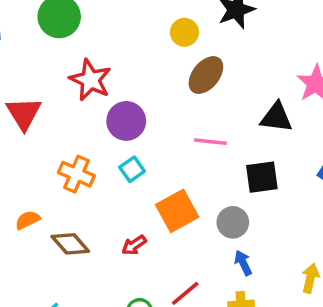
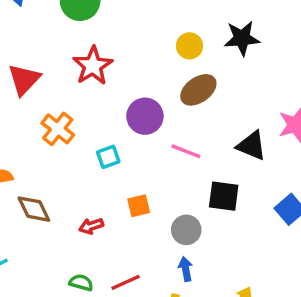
purple circle: (126, 121) -> (145, 116), moved
orange cross: (76, 174) -> (58, 129), moved
orange square: (177, 211) -> (139, 206), size x0.6

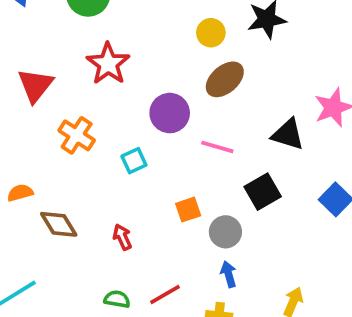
black square: (224, 196) -> (263, 192), turned -32
orange square: (139, 206) -> (188, 210), moved
red arrow: (91, 226) -> (122, 237), turned 90

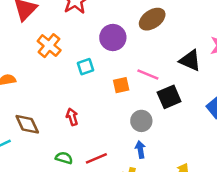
pink line: (217, 147) -> (148, 75), moved
orange square: (188, 210) -> (121, 85), moved
brown diamond: (59, 224) -> (27, 124), moved

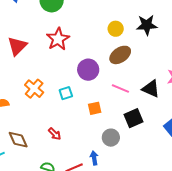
orange cross: (49, 46) -> (34, 89), moved
pink line: (148, 75) -> (120, 88), moved
red arrow: (72, 117) -> (55, 134), turned 152
blue arrow: (140, 149) -> (94, 158), moved

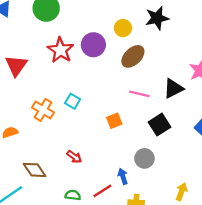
purple circle: (88, 70) -> (93, 45), moved
black triangle: (151, 89) -> (173, 88), turned -42
cyan square: (66, 93) -> (73, 101), moved, turned -32
gray circle: (111, 138) -> (144, 158), moved

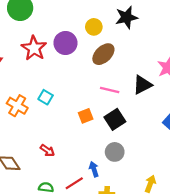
black square: (159, 125) -> (115, 119), moved

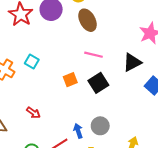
brown ellipse: (103, 54) -> (88, 20), turned -75
black triangle: (142, 85) -> (132, 62), moved
gray circle: (115, 152) -> (100, 126), moved

